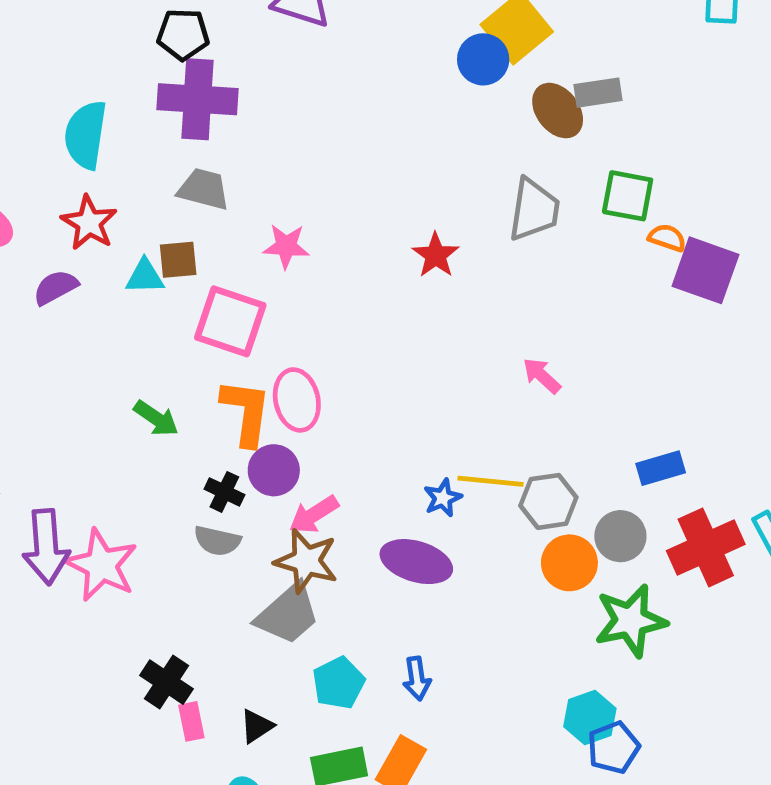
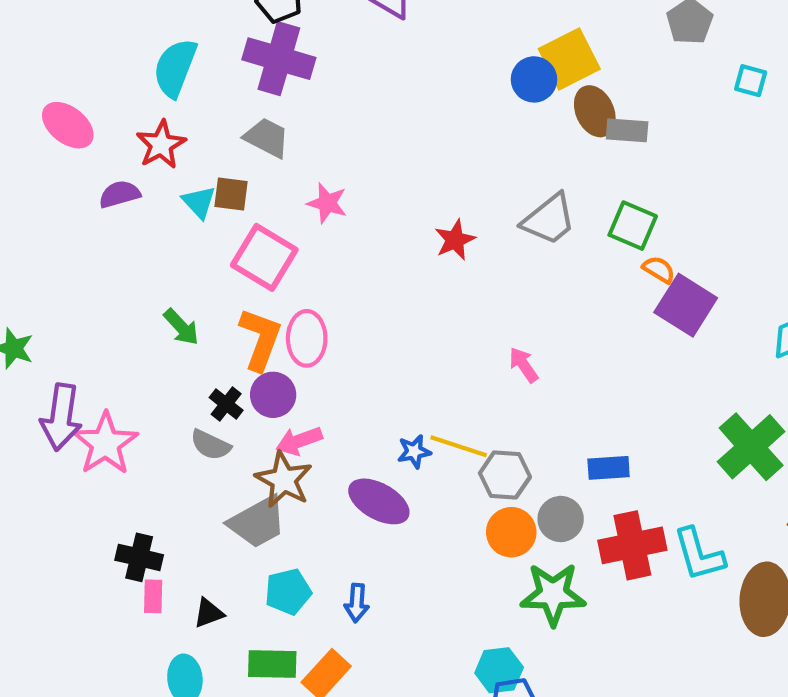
brown ellipse: (558, 111) -> (595, 111), moved
gray trapezoid: (534, 210) -> (549, 219), turned 30
cyan triangle: (145, 277) -> (199, 202), turned 36
black cross: (166, 682) -> (139, 557), turned -33

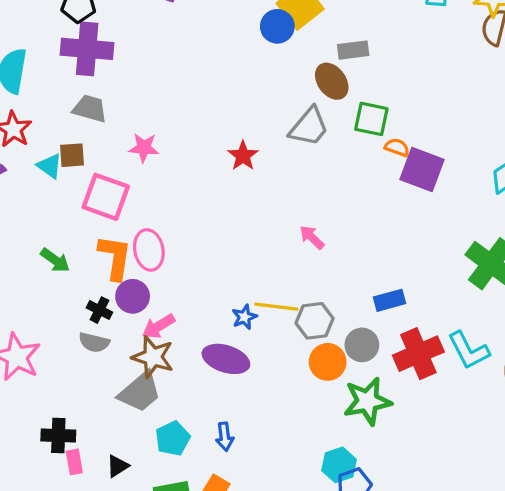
brown ellipse: (595, 111) -> (332, 81), moved

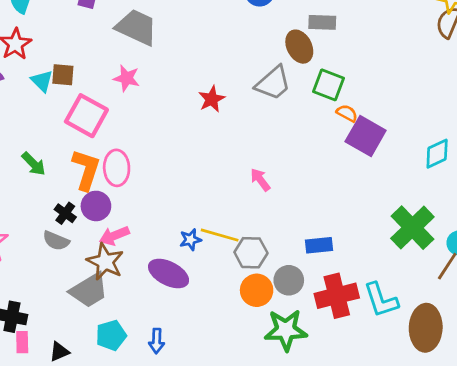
gray trapezoid: (90, 109) -> (137, 27), moved, size x1.4

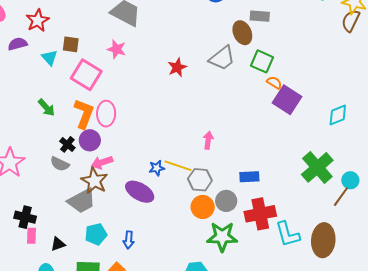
cyan triangle: (42, 81) -> (50, 58), moved
pink arrow: (260, 180) -> (208, 140), moved, turned 42
cyan L-shape: (381, 300) -> (288, 234), moved

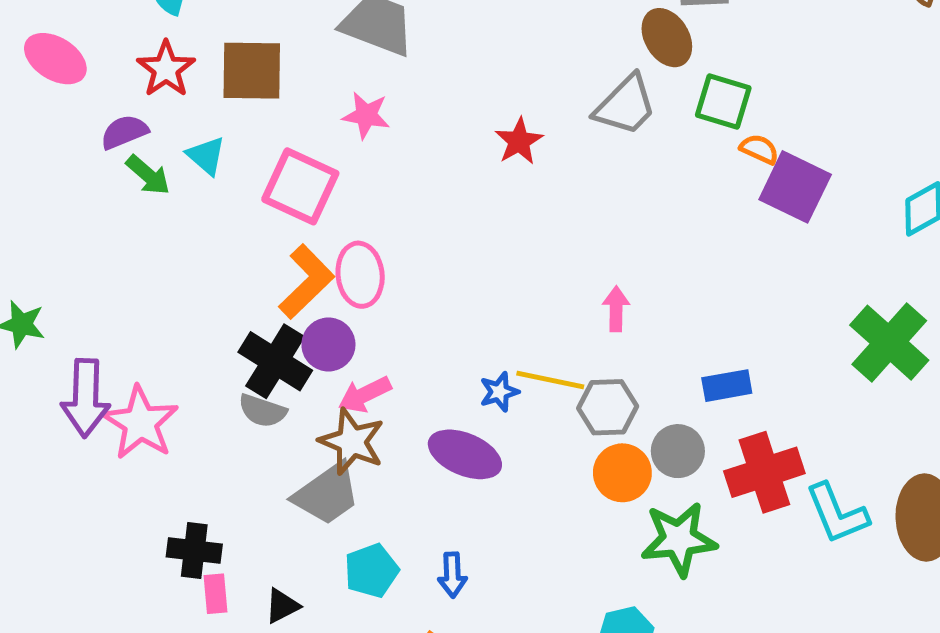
brown square: (71, 44) -> (252, 71), moved, size x1.6
green arrow: (46, 108) -> (148, 175), moved
orange L-shape: (84, 114) -> (306, 282), turned 32
black cross: (67, 144) -> (275, 361), size x1.8

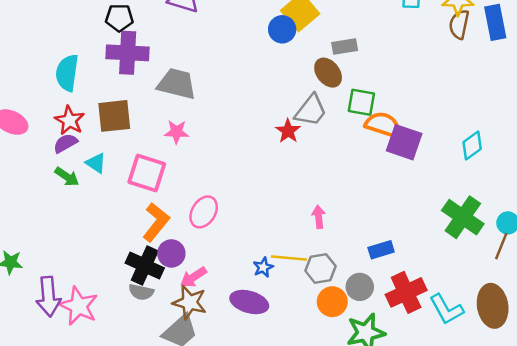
purple semicircle: (124, 132) -> (65, 143), moved
red star: (519, 141) -> (288, 131), moved
orange semicircle: (759, 149) -> (383, 125), size x1.8
pink ellipse: (360, 275) -> (204, 212), moved, turned 44

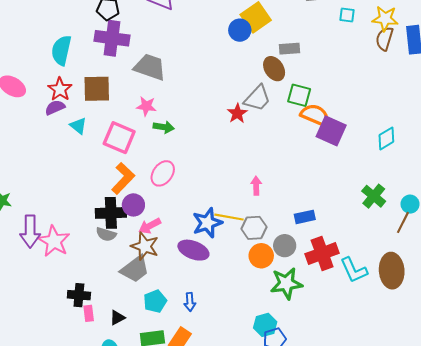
green arrow: (67, 177) -> (164, 127), moved, turned -30
green cross: (463, 217) -> (374, 196), size x0.7
black cross: (145, 266) -> (111, 213), turned -32
blue star: (263, 267) -> (207, 223), size x1.8

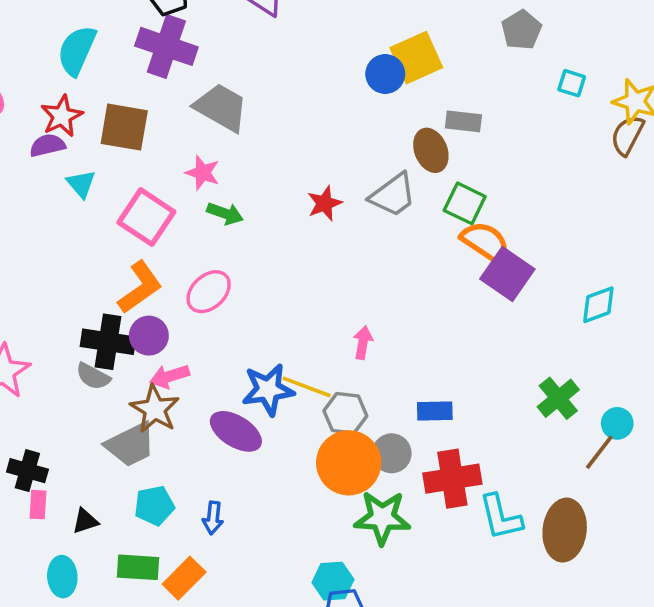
red star: (237, 113) -> (325, 203), moved
orange circle: (261, 256) -> (349, 463), size x1.5

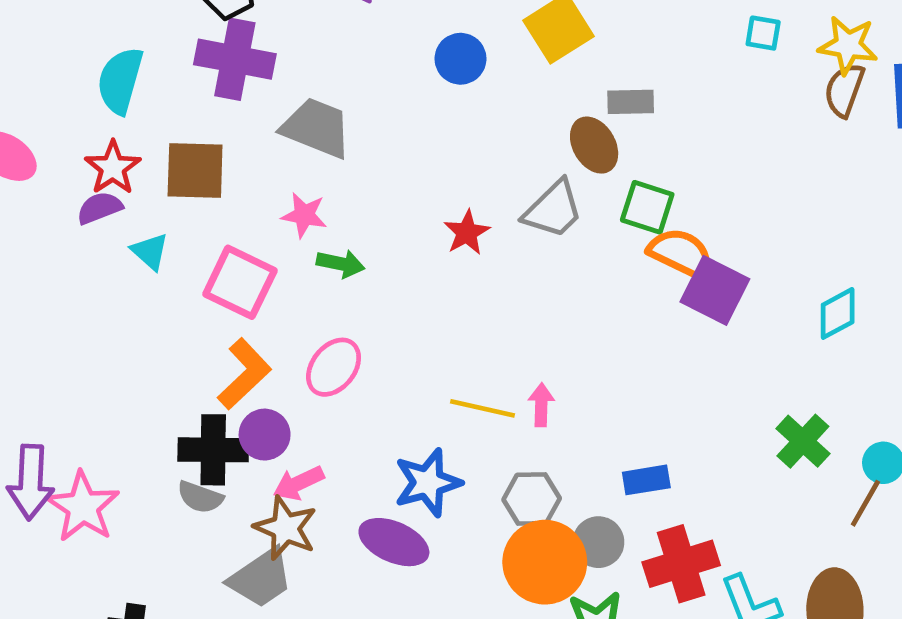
blue circle: (385, 74) -> (460, 59), moved
yellow line: (307, 387) -> (483, 408), moved

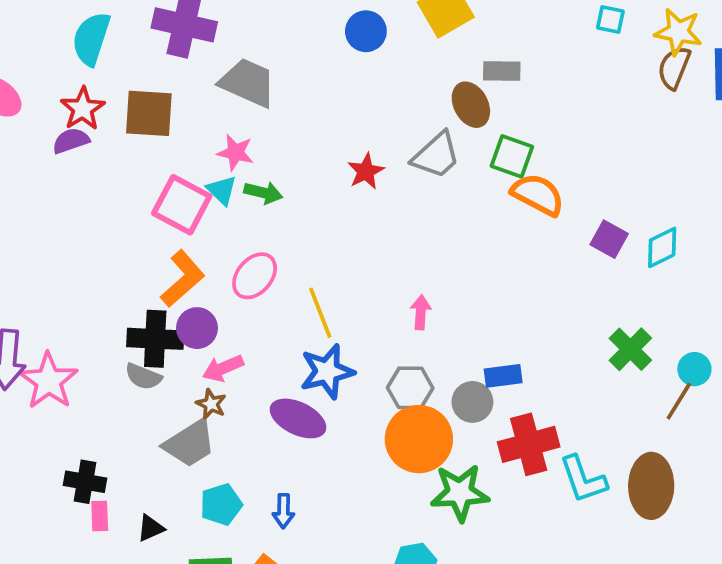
cyan triangle: (150, 251) -> (222, 190), moved
purple square: (715, 290) -> (609, 239), moved, size x0.7
yellow line: (483, 408) -> (320, 313), moved, turned 54
brown star: (285, 528) -> (211, 404), size x0.6
gray circle: (598, 542) -> (472, 402), moved

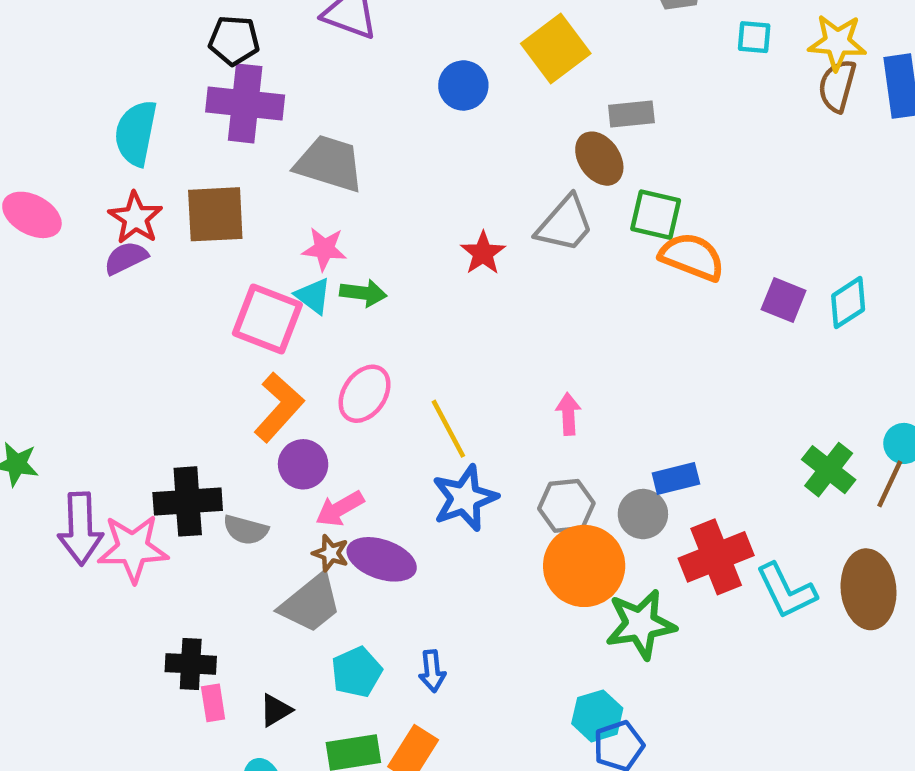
black cross: (155, 339) -> (188, 501), moved
green cross: (630, 349) -> (829, 470), moved
pink star: (49, 381) -> (133, 548), turned -30
purple ellipse: (298, 418) -> (382, 559), moved

